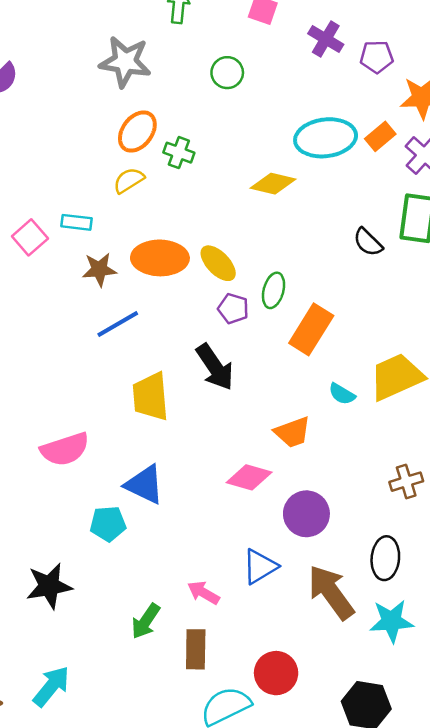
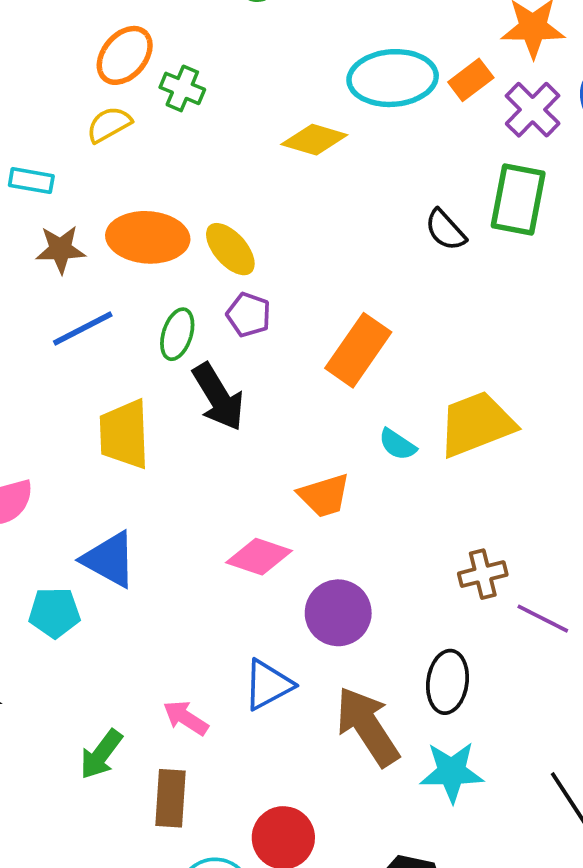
green ellipse: (274, 290) -> (177, 334), moved

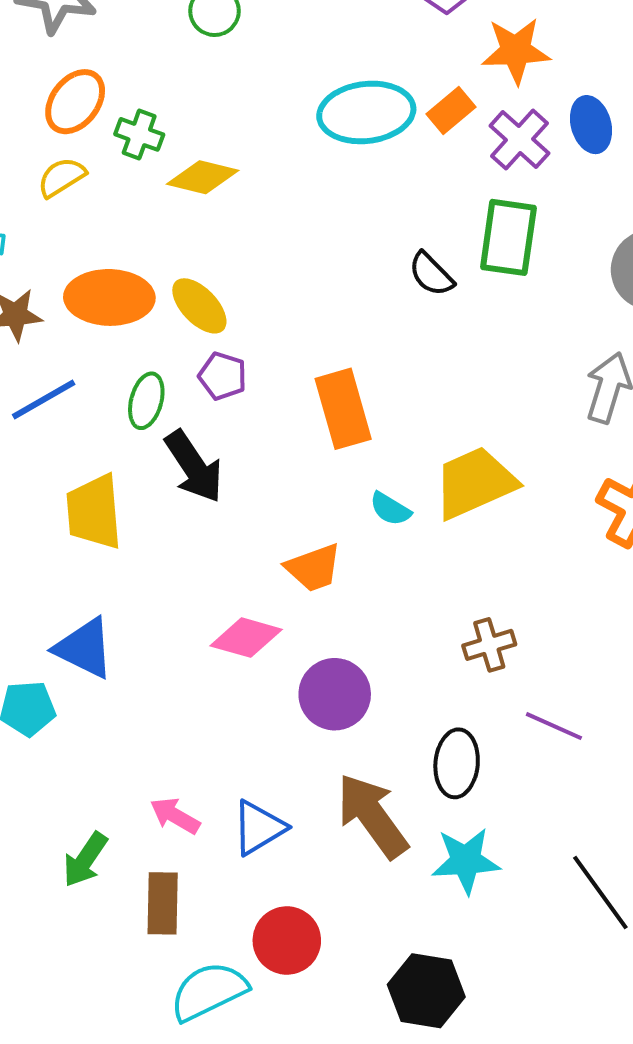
yellow diamond: (314, 140) -> (203, 177), moved
orange rectangle: (358, 350) -> (343, 409), turned -48
purple line: (543, 619) -> (554, 726), moved
blue triangle: (268, 685) -> (259, 828), moved

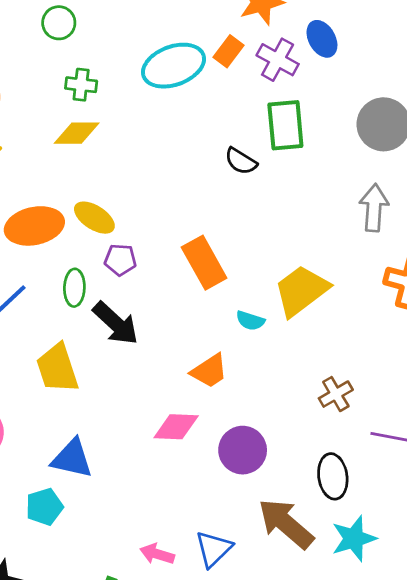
green cross: (139, 134) -> (81, 85), moved

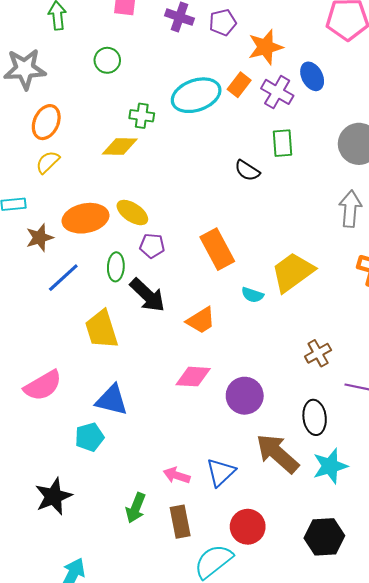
green cross: (81, 85) -> (142, 116), moved
green rectangle: (285, 125) -> (282, 143), size x0.7
orange trapezoid: (209, 371) -> (201, 320), moved

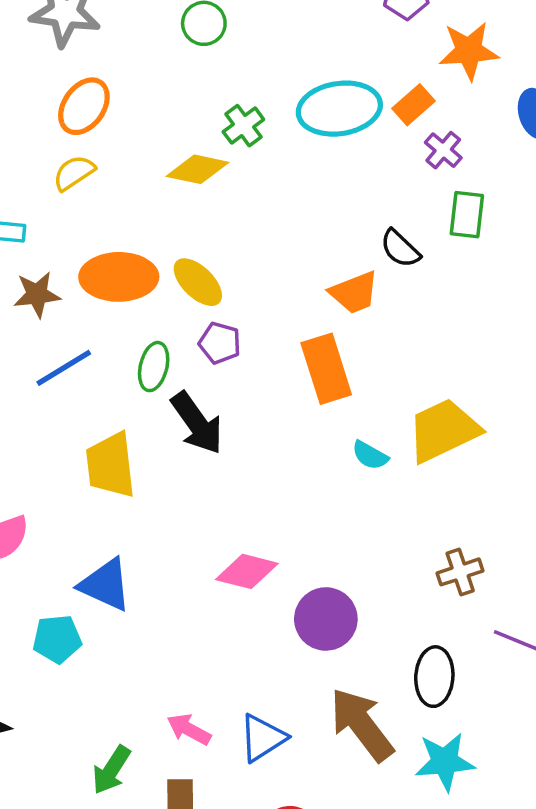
purple cross: (277, 92) -> (443, 150), moved, size x0.7
green cross: (142, 116) -> (243, 126), turned 35
orange trapezoid: (201, 320) -> (354, 292), moved

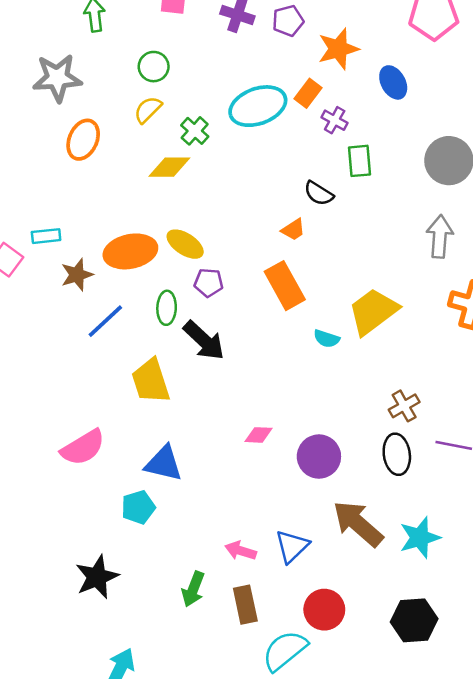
yellow semicircle: (74, 173) -> (148, 110), moved
orange trapezoid: (354, 292) -> (293, 230), size x0.7
pink diamond: (247, 571) -> (258, 435), size x0.7
black ellipse: (434, 677) -> (397, 454), moved

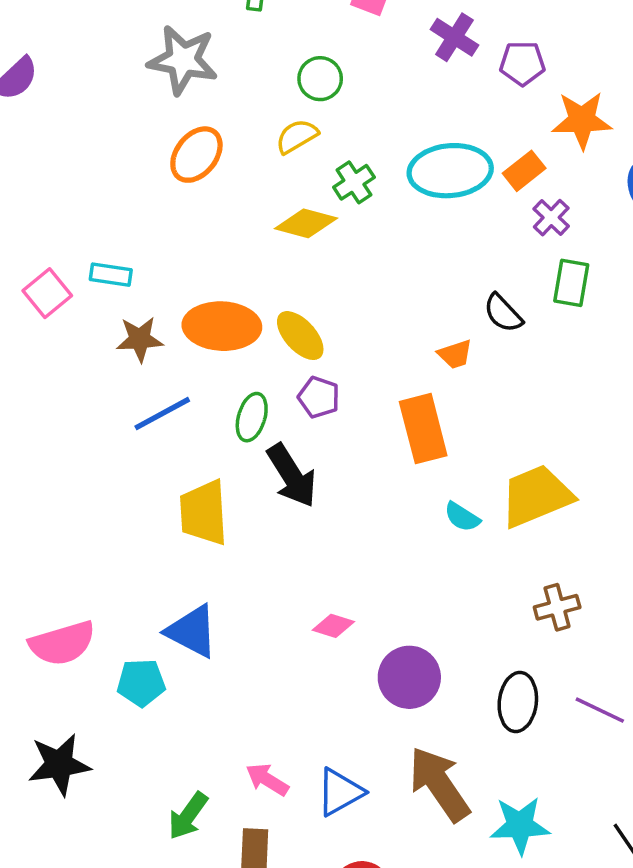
brown cross: (404, 406) -> (557, 607), moved
pink semicircle: (83, 448) -> (62, 643), moved

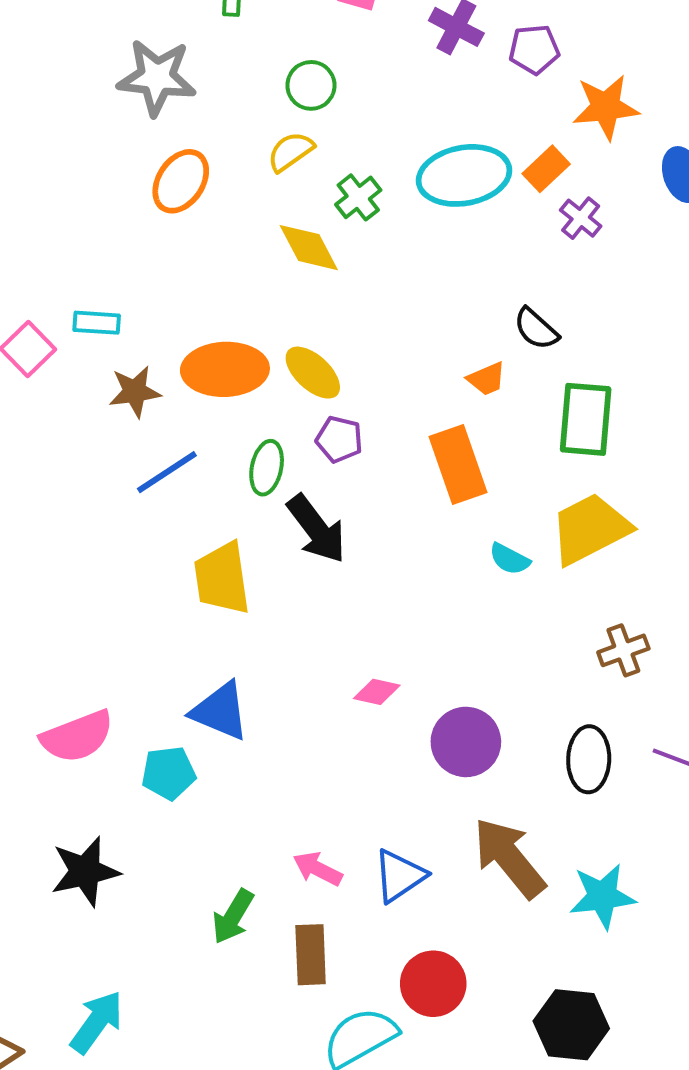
yellow diamond: (306, 223) -> (309, 248), turned 52
green rectangle: (571, 283) -> (586, 419), moved, size x1.4

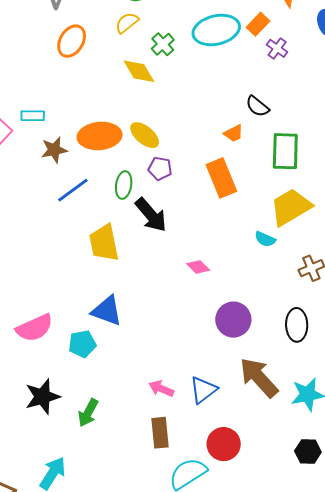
cyan semicircle: (509, 559) -> (265, 239), moved
pink diamond: (377, 692) -> (198, 267), moved, turned 35
green arrow: (233, 916) -> (88, 413), moved
black hexagon: (571, 1025) -> (308, 452), moved, size x0.7

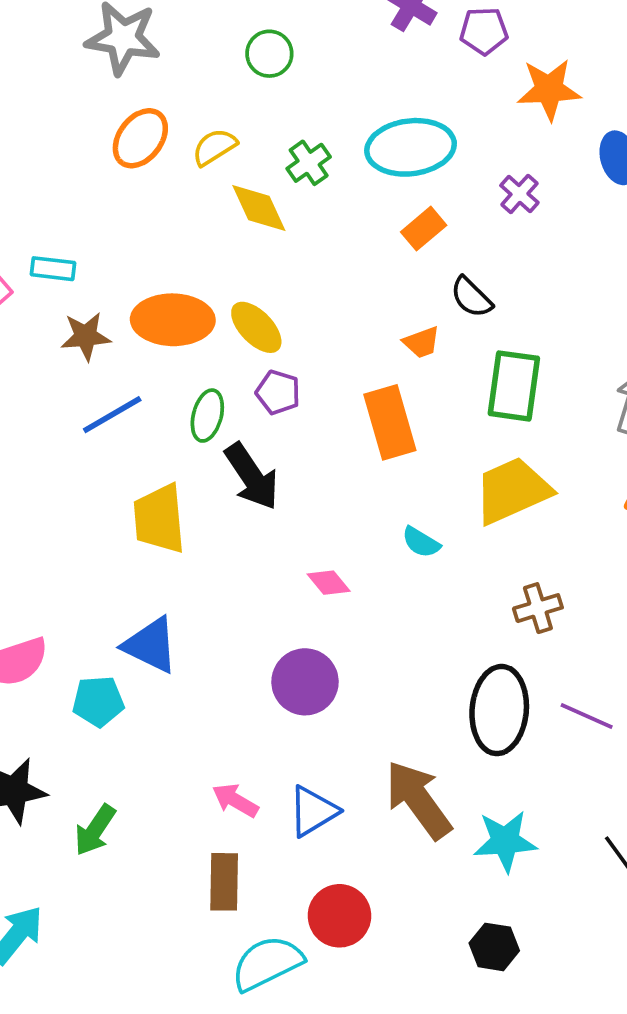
yellow semicircle: (127, 23) -> (214, 147), moved
orange rectangle: (258, 24) -> (424, 229), moved
cyan semicircle: (265, 239) -> (421, 542), moved
purple circle: (233, 320) -> (305, 682), moved
black ellipse: (297, 325) -> (499, 710), size x1.4

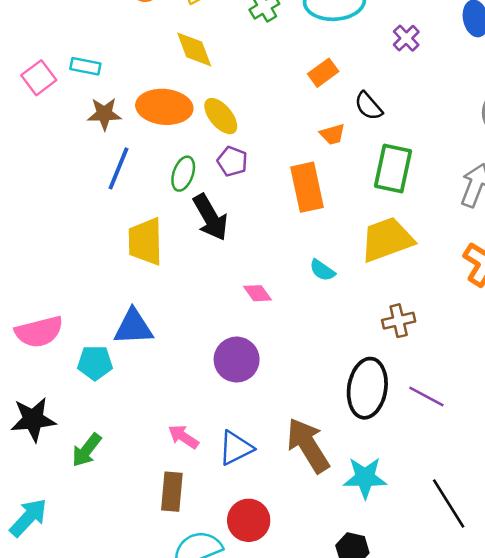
yellow diamond: (259, 208) -> (194, 49), moved
orange rectangle: (424, 229) -> (323, 73), moved
blue line: (112, 415) -> (118, 168), turned -42
blue triangle: (151, 645) -> (133, 327), turned -33

